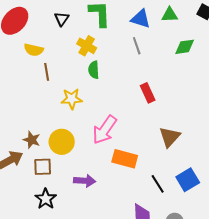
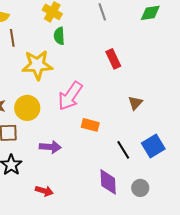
yellow star: (72, 99) -> (37, 65), size x1.4
brown triangle: (170, 137) -> (135, 103), size x0.7
orange rectangle: (125, 159) -> (90, 125), size x0.7

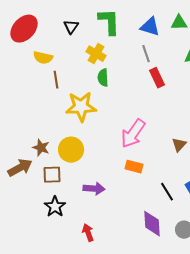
red rectangle: (113, 59) -> (157, 78), moved
pink arrow: (70, 96) -> (133, 134), moved
red arrow: (44, 191) -> (88, 233), turned -126

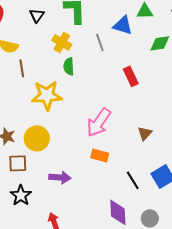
blue triangle: (150, 27) -> (123, 25), moved
gray line: (146, 54) -> (100, 42), moved
red rectangle: (157, 78) -> (131, 76), moved

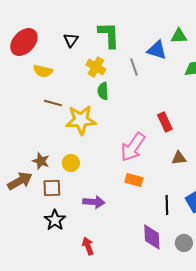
brown line: (22, 68) -> (53, 103), moved, turned -66
red rectangle: (131, 76) -> (165, 122), moved
brown triangle: (145, 133) -> (179, 158), turned 42
yellow circle: (37, 138) -> (71, 163), size x0.7
black line: (133, 180) -> (167, 205), turned 30

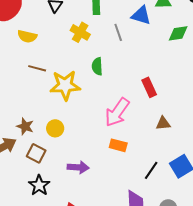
green semicircle: (103, 91) -> (97, 66), moved
brown square: (52, 188) -> (36, 153), turned 30
black line: (167, 205) -> (151, 170), turned 36

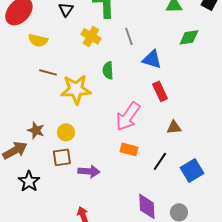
blue triangle: (141, 15) -> (152, 59), moved
brown square: (36, 153) -> (62, 157), moved, turned -36
black line: (151, 170) -> (160, 161), moved
black star: (39, 185) -> (29, 181), moved

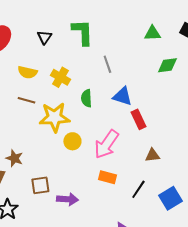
yellow cross: (91, 36) -> (60, 77), moved
yellow semicircle: (38, 40) -> (27, 72), moved
blue triangle: (152, 59) -> (122, 96), moved
yellow circle: (66, 132) -> (72, 141), moved

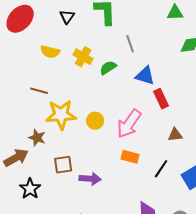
green semicircle: (86, 98) -> (108, 68), moved, turned 60
brown line: (26, 100) -> (39, 91), moved
yellow star: (54, 117) -> (61, 115), moved

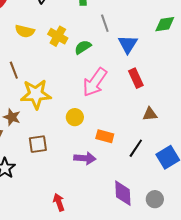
blue triangle: (145, 76) -> (128, 44), moved, turned 45
brown line: (39, 91) -> (14, 70), turned 54
yellow circle: (95, 121) -> (75, 117), moved
pink arrow: (129, 124) -> (95, 82), moved
purple arrow: (90, 179) -> (85, 158), moved

